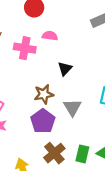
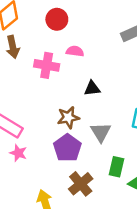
black triangle: (65, 69) -> (92, 88), turned 40
green rectangle: (82, 154) -> (116, 167), moved

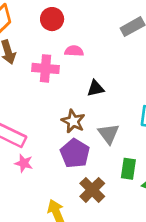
brown star: (68, 117) -> (73, 121), turned -30

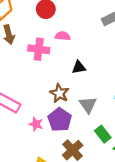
pink star: (24, 163) -> (36, 124), moved
green rectangle: (128, 169) -> (103, 134), turned -49

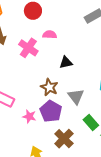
pink cross: (39, 49) -> (28, 48), turned 30

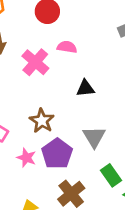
brown star: (49, 87) -> (42, 121), moved

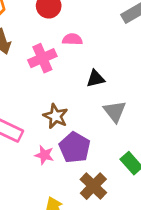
pink cross: (35, 62) -> (42, 58), turned 32
gray triangle: (94, 137) -> (115, 111), moved

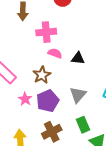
pink semicircle: (72, 39) -> (55, 53), moved
gray triangle: (115, 111) -> (78, 95), moved

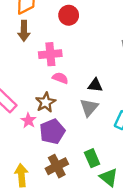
black triangle: (78, 58) -> (95, 85), moved
gray triangle: (78, 95) -> (89, 107), moved
pink star: (25, 99) -> (28, 120), moved

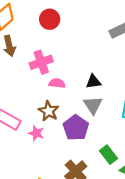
purple pentagon: (52, 132) -> (76, 128), moved

